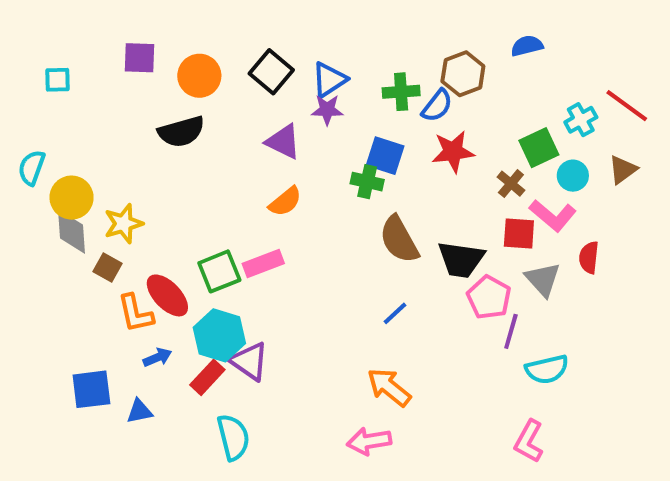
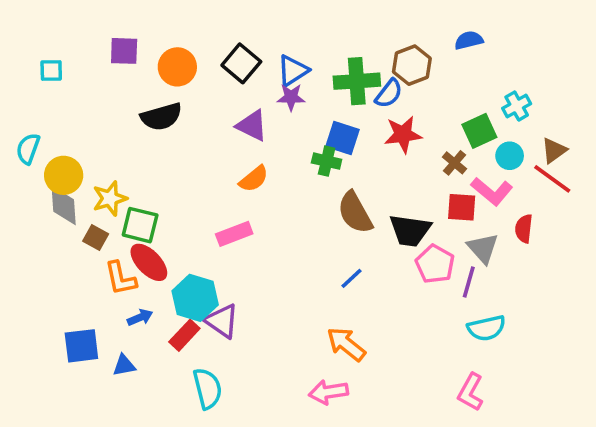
green cross: (401, 92) -> (357, 81), size x1.4
red line: (627, 106) -> (552, 179), moved
green square: (219, 271) -> (140, 225), moved, turned 36
purple line: (511, 331) -> (469, 282), moved

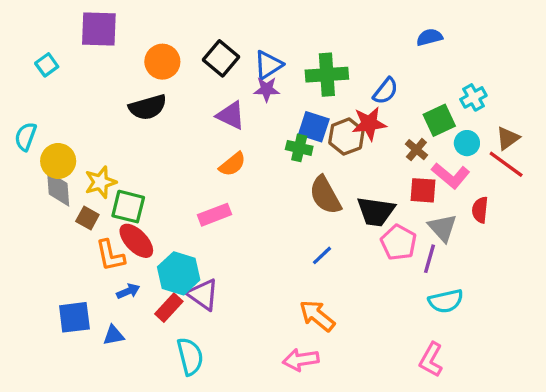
purple square: (124, 51) -> (99, 29), moved, size x1.4
brown hexagon: (412, 65) -> (346, 137), moved
cyan square: (51, 70) -> (47, 65), turned -35
blue semicircle: (389, 94) -> (386, 91), moved

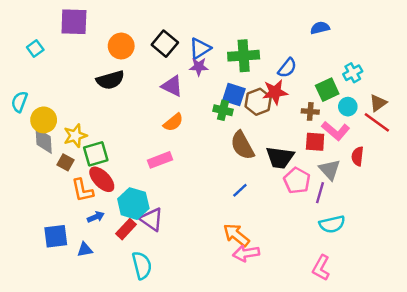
brown cross: (416, 150) -> (310, 111), turned -35
green square: (128, 207) -> (96, 154), turned -30
pink arrow: (301, 360) -> (246, 253), moved

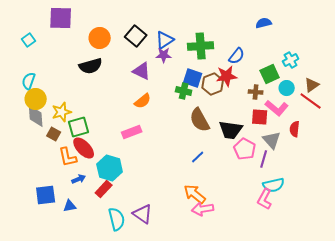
cyan semicircle: (19, 102) -> (29, 81), moved
purple triangle: (151, 219) -> (143, 214), moved
pink L-shape: (321, 268) -> (265, 199), moved

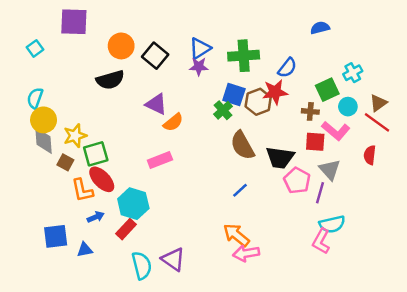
black square: (136, 36) -> (155, 56), moved
purple triangle: (142, 71) -> (156, 104), moved
green cross: (184, 91) -> (223, 110), turned 35
red semicircle: (295, 129) -> (370, 155), moved

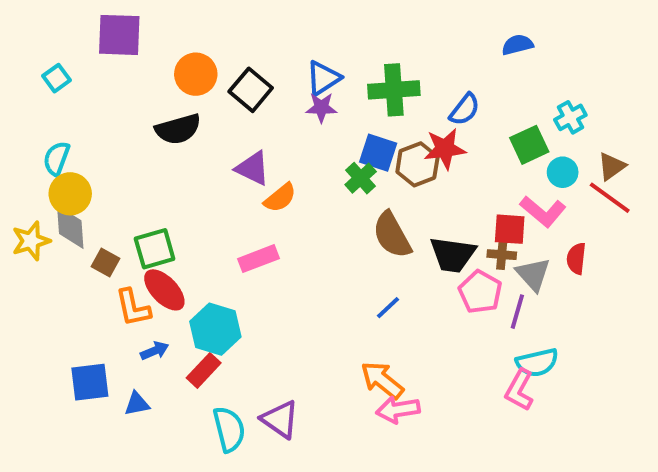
brown cross: (310, 111) -> (502, 255), moved
yellow star: (75, 136) -> (31, 241), moved
red semicircle: (370, 155) -> (576, 259), moved

